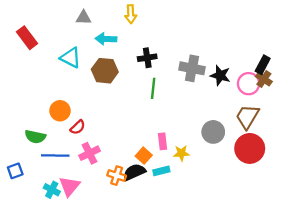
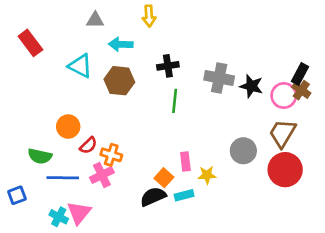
orange cross: (117, 176) -> (111, 155), moved

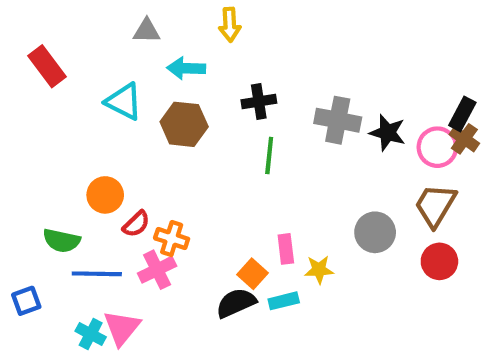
red circle: (285, 170) -> (439, 261), size x0.7

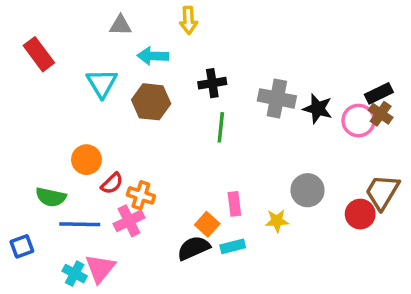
cyan triangle: (124, 101) -> (102, 83), turned 32
black rectangle: (462, 114) -> (379, 93), turned 36
brown trapezoid: (435, 205) -> (382, 192), moved
yellow star: (319, 270) -> (277, 221), moved

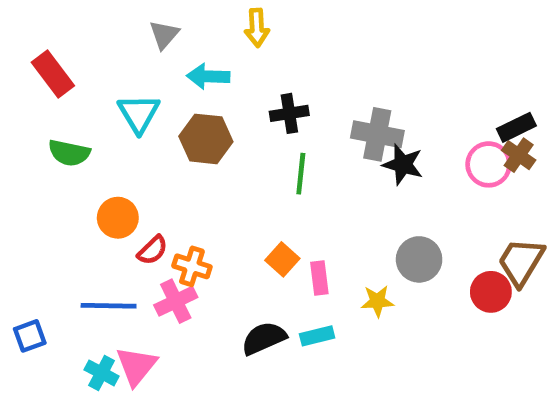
gray triangle: (120, 25) -> (164, 35), turned -50
black star: (318, 109) -> (403, 164), moved
green semicircle: (51, 197) -> (69, 153), moved
orange square: (207, 224) -> (282, 259), moved

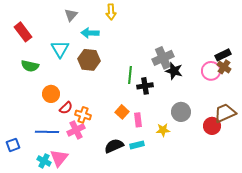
black cross: (289, 113) -> (145, 86), moved
gray cross: (377, 134) -> (163, 58), turned -35
brown trapezoid: (521, 262) -> (225, 113), turned 35

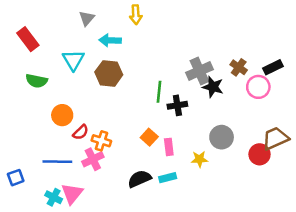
brown cross: (224, 67) -> (239, 67), moved

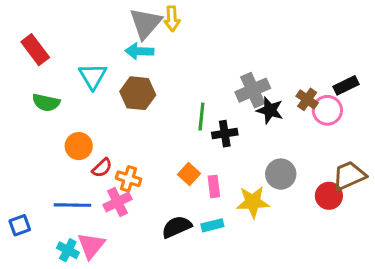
gray triangle: (87, 18) -> (146, 23), moved, size x1.6
brown cross: (239, 67) -> (307, 99), moved
yellow star: (199, 159) -> (253, 202), size x1.5

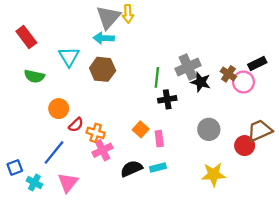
green line: (201, 117) -> (157, 77), moved
pink cross: (118, 202) -> (103, 150), moved
yellow star: (253, 202) -> (213, 174), moved
blue line: (72, 205) -> (54, 152), turned -52
cyan cross: (68, 250) -> (34, 183), moved

